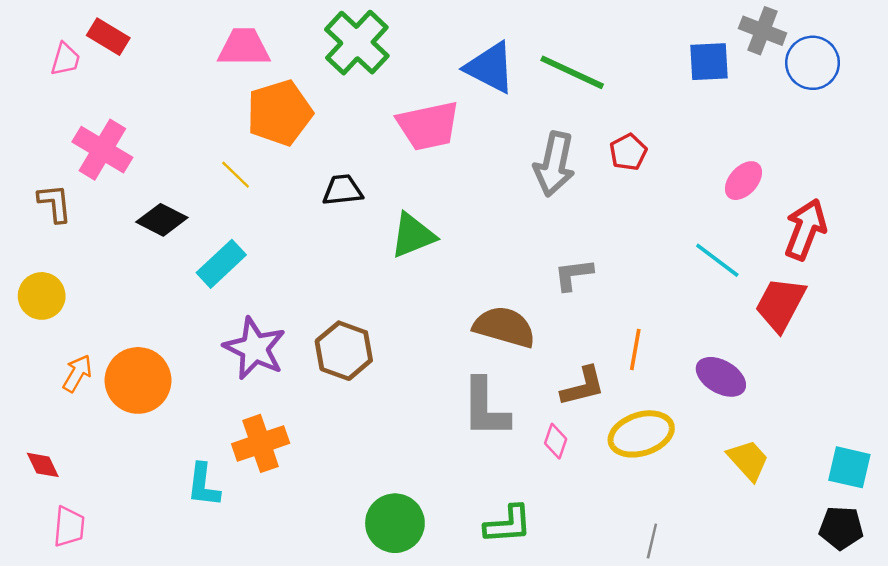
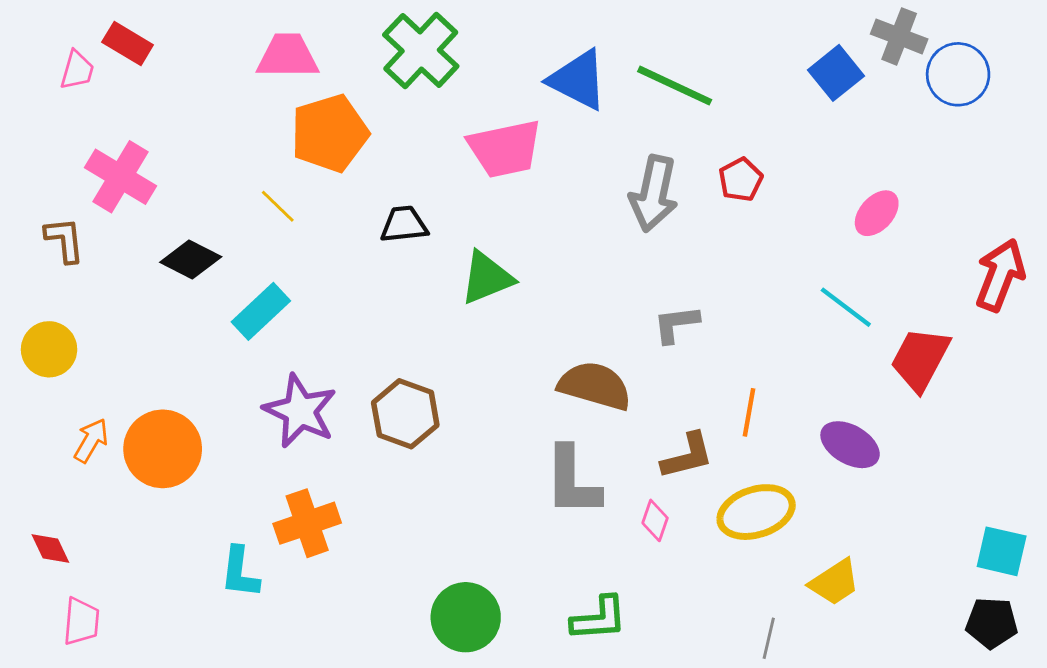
blue square: (709, 62) -> (836, 73), turned -36
red arrow: (805, 229) -> (1000, 275), moved
yellow trapezoid: (748, 460) -> (835, 582), moved, turned 99

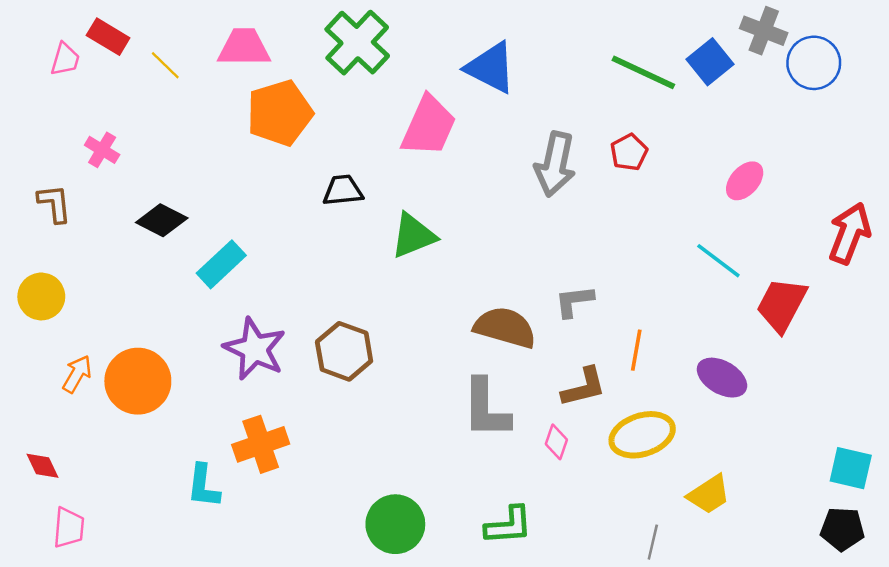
green line: (675, 86) -> (643, 72), moved
pink trapezoid: (505, 149) -> (429, 126), turned -54
pink cross: (121, 177) -> (102, 150), size x0.6
yellow line: (278, 206) -> (165, 65), moved
gray L-shape: (676, 324) -> (574, 301), moved

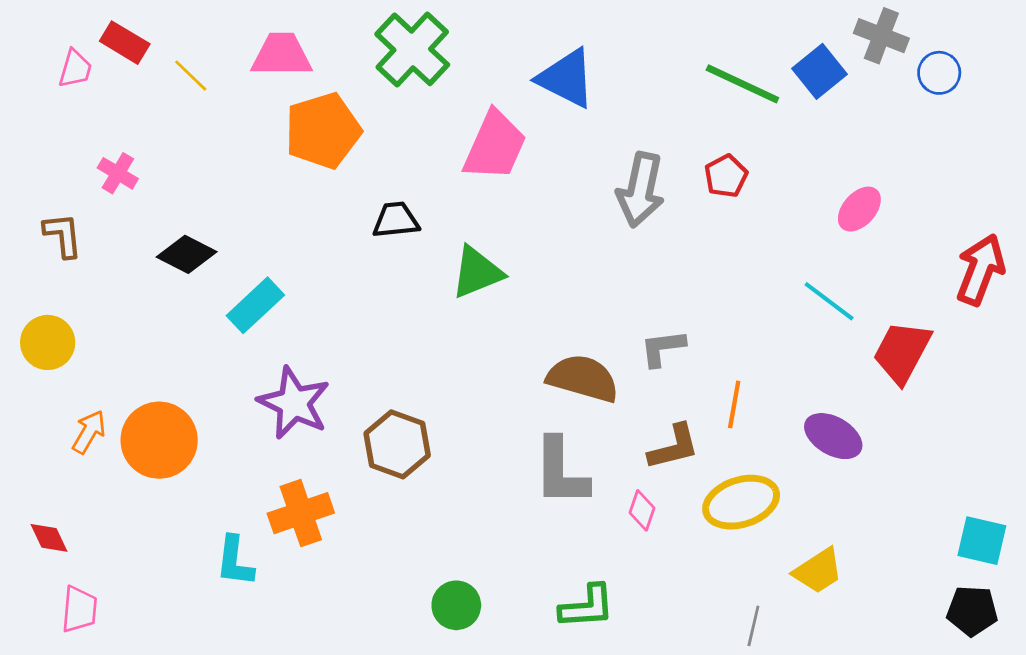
blue circle: (814, 63) -> (939, 73), size x0.7
brown hexagon: (344, 351) -> (397, 444), moved
green circle: (395, 524) -> (456, 605), size x0.7

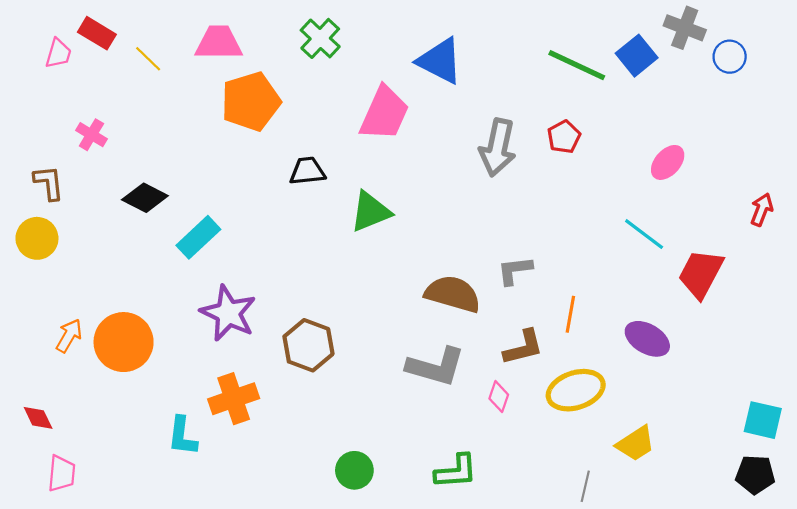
green cross: (412, 49) -> (320, 38), size x0.7
red arrow: (980, 270) -> (762, 209), size x0.6
yellow circle: (48, 342) -> (37, 238), moved
gray L-shape: (561, 472) -> (436, 367), turned -74

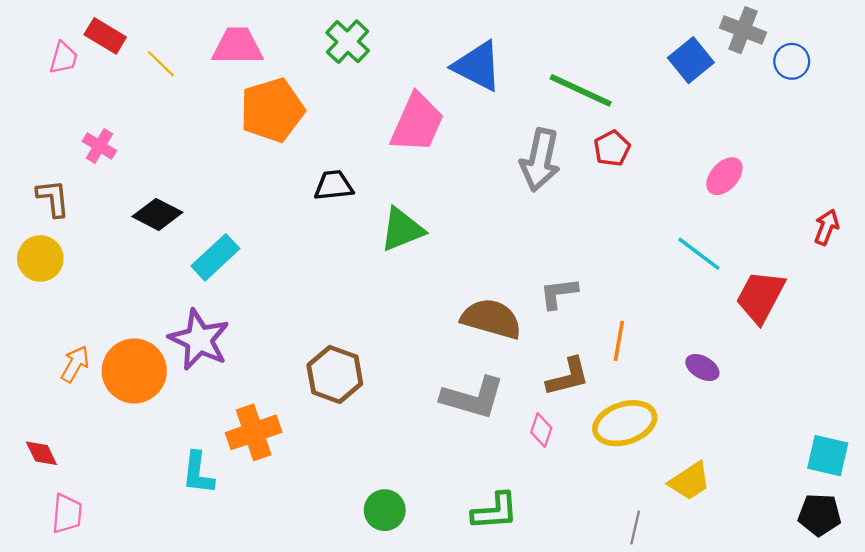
green line: (577, 65) -> (581, 90), moved
purple star: (228, 313) -> (199, 340), moved
purple ellipse: (647, 339) -> (702, 367), size x0.7

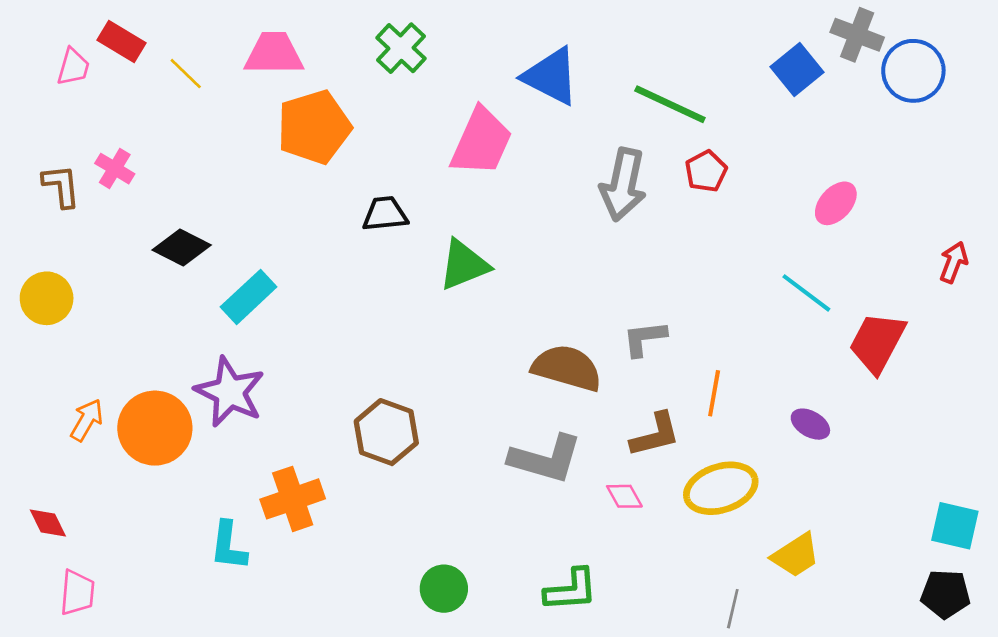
blue circle: (792, 61) -> (913, 71), size x1.5
brown L-shape: (53, 198) -> (61, 186), moved
pink diamond: (541, 430) -> (624, 496), turned -48

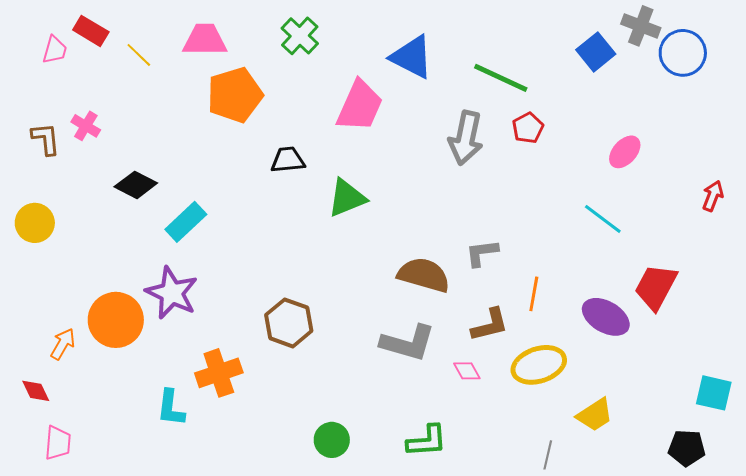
red trapezoid: (877, 342) -> (656, 287), moved
orange arrow: (87, 420) -> (63, 344), moved
purple ellipse: (810, 424) -> (606, 317), size x1.6
black pentagon: (946, 594) -> (687, 448), moved

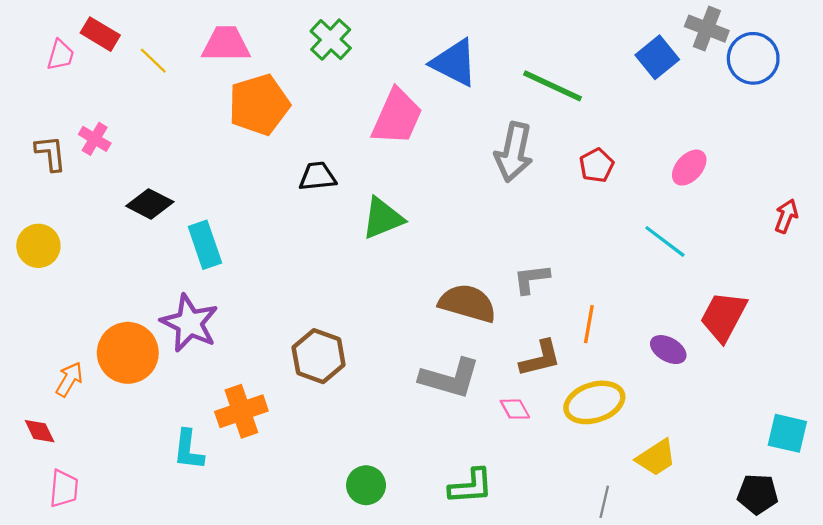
red pentagon: (528, 128) -> (597, 165), moved
cyan rectangle: (186, 222) -> (205, 245), turned -66
purple ellipse: (606, 317) -> (668, 350), size x0.7

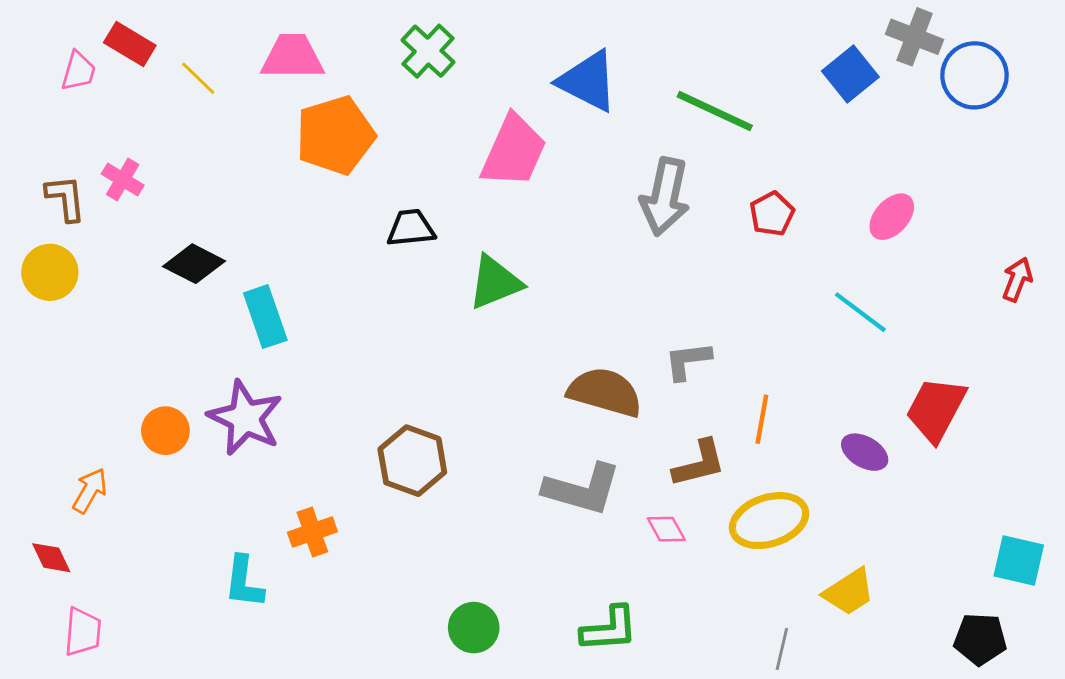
yellow circle: (38, 246) -> (50, 272), moved
orange circle: (128, 353) -> (165, 431), moved, size x0.6
orange cross: (241, 411) -> (312, 532), size x0.7

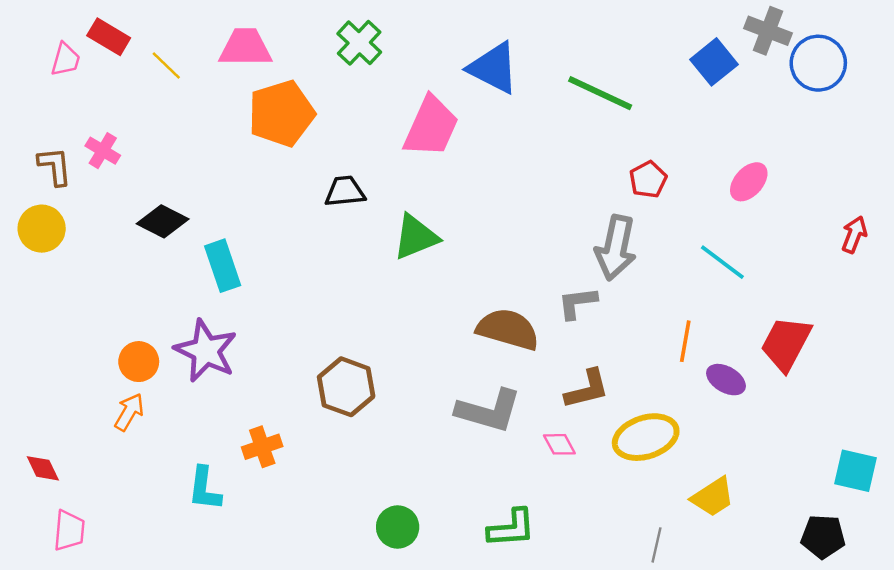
gray arrow: (665, 197) -> (616, 248), moved
orange line: (762, 419) -> (685, 341), moved
orange arrow: (90, 491) -> (129, 412), moved

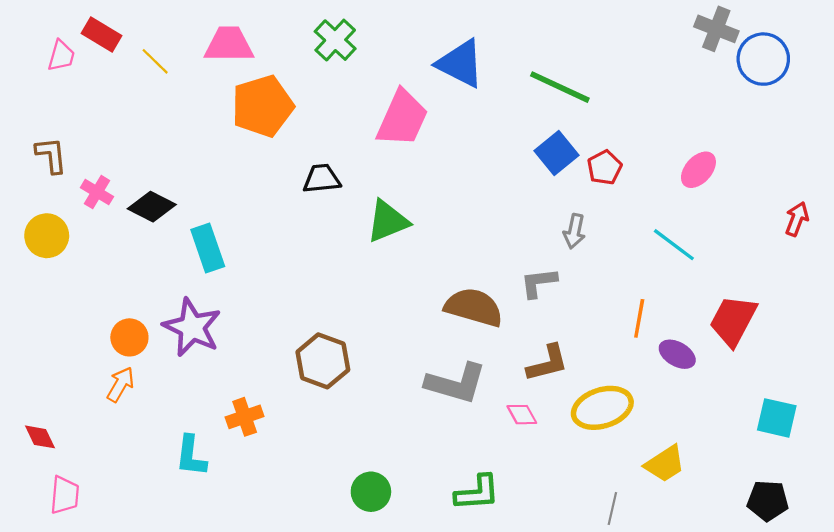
blue square: (714, 62) -> (556, 153), moved
pink cross: (103, 151) -> (97, 192), moved
yellow circle: (42, 229) -> (47, 236), moved
gray arrow: (616, 248) -> (574, 231), size x0.6
cyan square: (855, 471) -> (777, 418), moved

